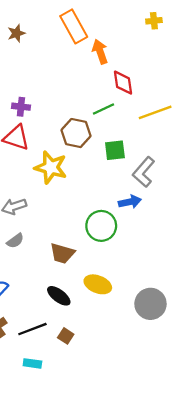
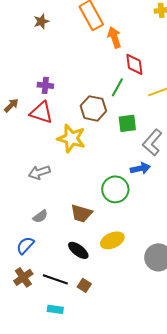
green line: (104, 109) -> (117, 87), turned -36
gray semicircle: (15, 241) -> (40, 216), moved
yellow ellipse: (98, 284) -> (112, 240), turned -45
black line: (32, 329) -> (55, 279), turned 40

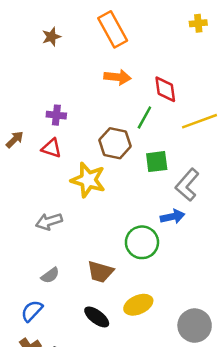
orange arrow: (114, 37) -> (117, 77), moved, turned 115
red triangle: (41, 112) -> (51, 148), size x0.7

